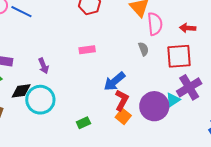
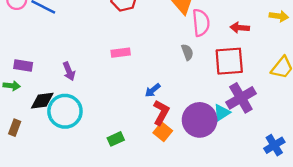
blue arrow: (114, 81) -> (153, 90), size x0.6

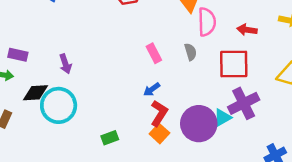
pink rectangle: (121, 53) -> (154, 53), moved, turned 66

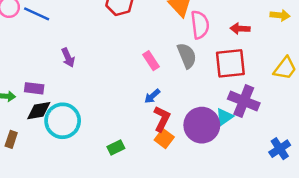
gray semicircle: (191, 52) -> (187, 56), size x1.5
purple rectangle: (18, 55) -> (34, 88), moved
purple arrow: (65, 64) -> (68, 58), moved
purple cross: (244, 103) -> (244, 101), turned -36

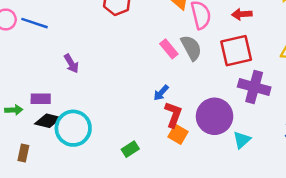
pink rectangle: (151, 61) -> (169, 49), moved
black diamond: (39, 111) -> (48, 121), turned 30
cyan triangle: (224, 117) -> (242, 140), moved

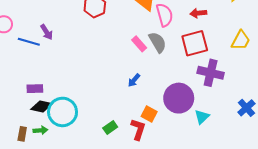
blue line: (34, 23) -> (29, 42), moved
purple arrow: (71, 64) -> (47, 32), moved
green arrow: (14, 110) -> (40, 130), moved
red L-shape: (173, 115) -> (138, 129), moved

